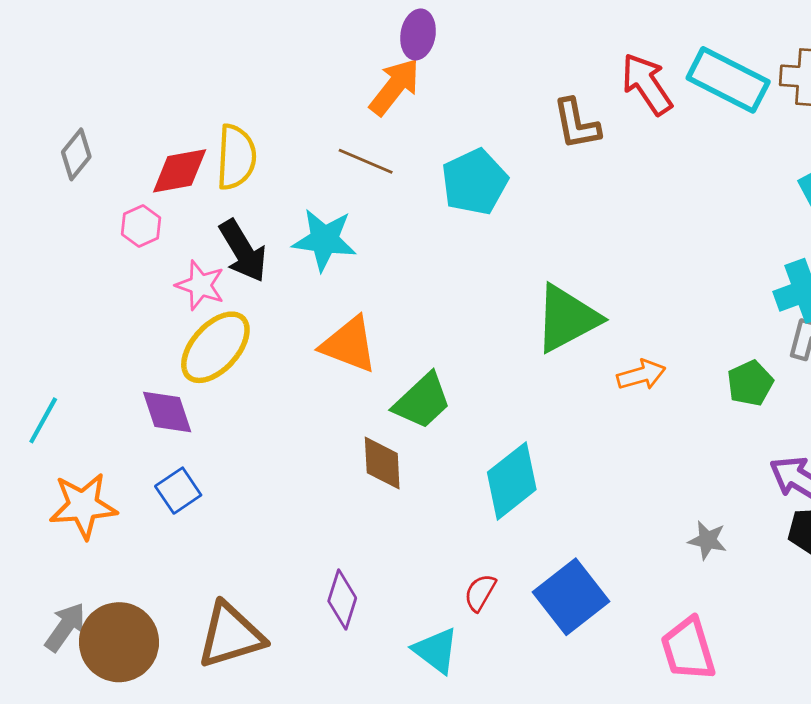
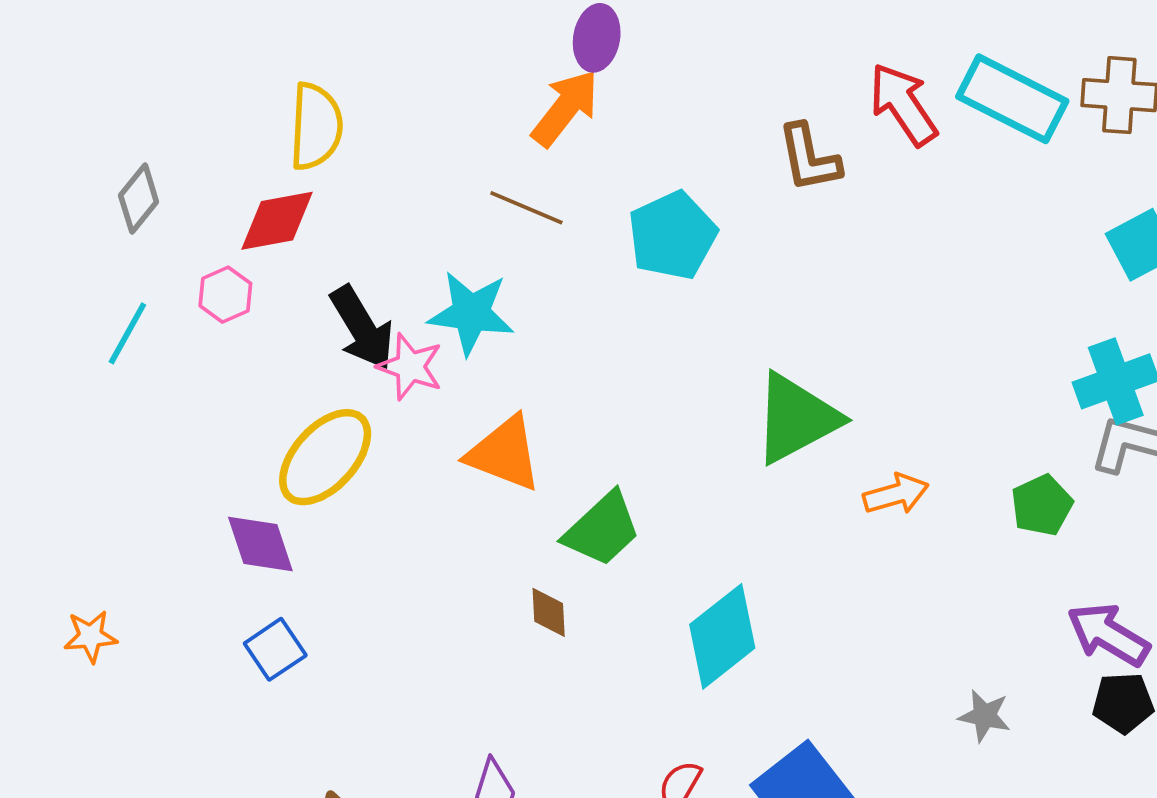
yellow semicircle: (236, 157) -> (316, 127), moved
pink star: (200, 285) -> (410, 367), moved
cyan line: (43, 420) -> (127, 333), moved
brown diamond: (382, 463) -> (549, 612), size x0.7
orange star: (83, 506) -> (91, 636), moved, size x0.6

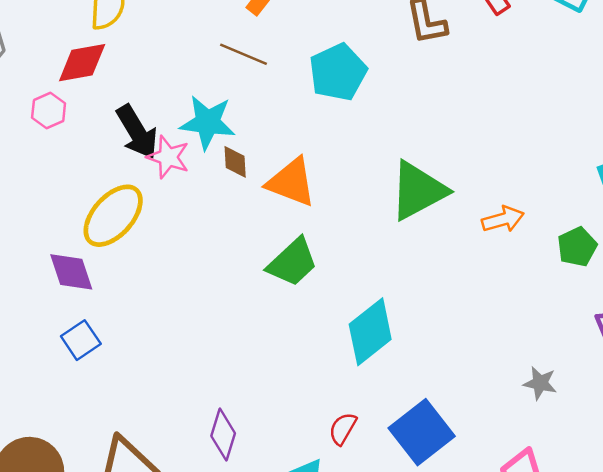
orange triangle: (504, 453) -> (291, 182), moved
orange arrow: (896, 494) -> (503, 219), moved
brown diamond: (549, 612) -> (235, 162), moved

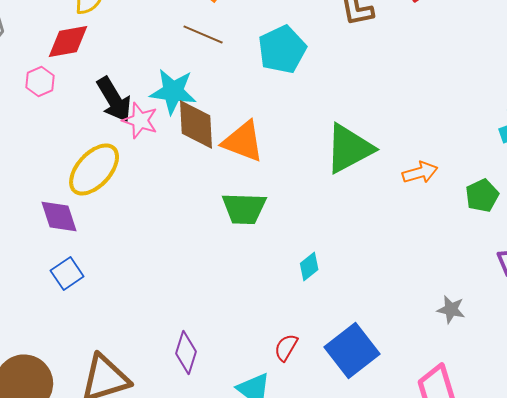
brown diamond: (235, 162) -> (196, 124), size x1.8
green trapezoid: (292, 262) -> (244, 208), turned 45
cyan diamond: (370, 332) -> (309, 266), size x0.5

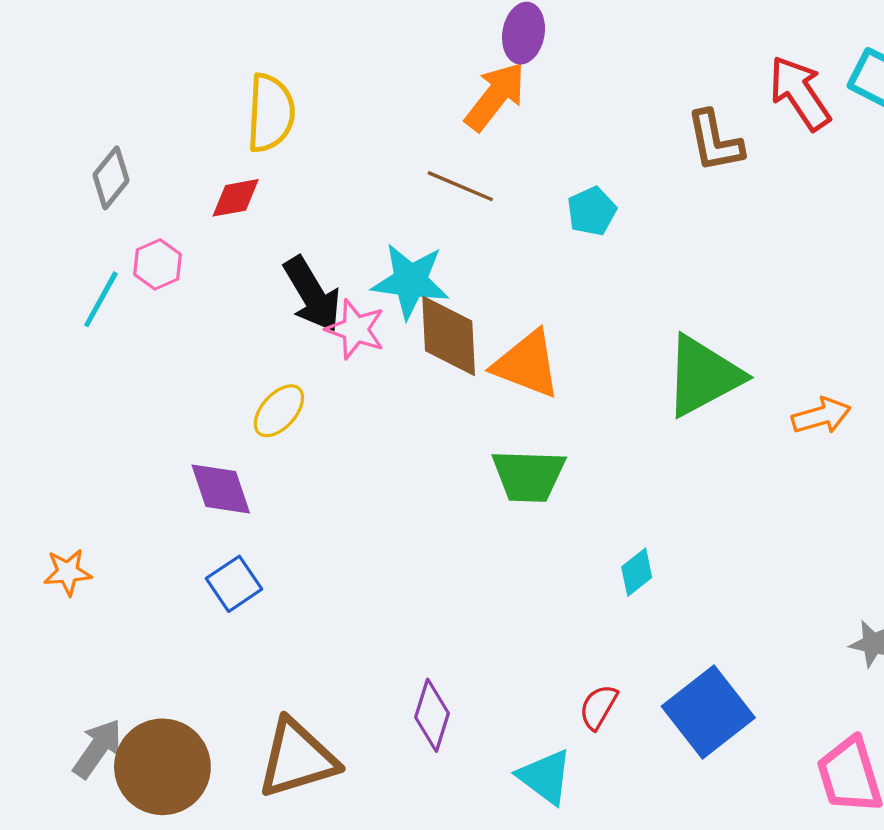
red diamond: (68, 42) -> (236, 198), size x0.7
cyan pentagon: (282, 50) -> (592, 211), size x0.6
pink hexagon: (40, 82) -> (157, 264), moved
yellow ellipse: (94, 170) -> (279, 411), size x0.6

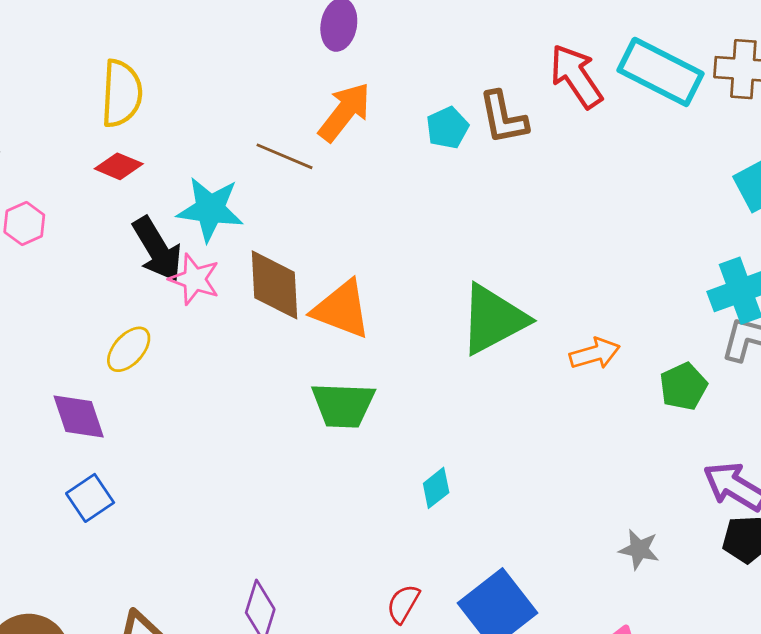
orange arrow: (495, 96) -> (345, 112), moved
red diamond: (236, 198) -> (119, 166), moved, turned 33
cyan pentagon: (592, 211) -> (447, 128), moved
cyan star: (410, 281) -> (210, 209), moved

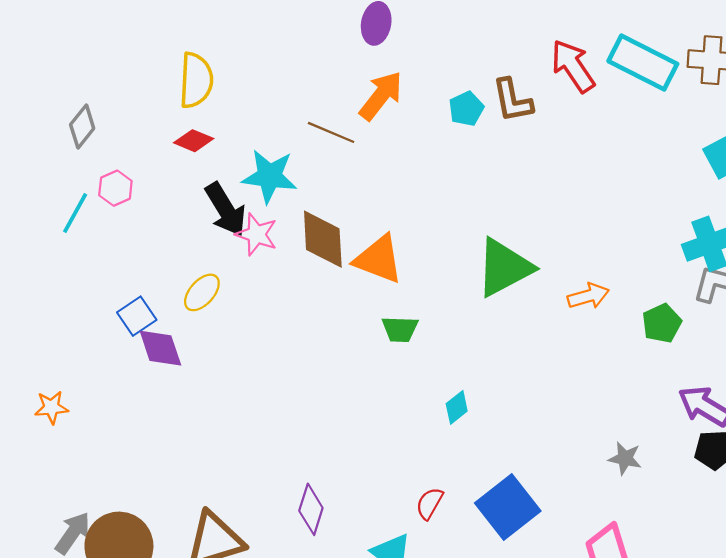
green trapezoid: (343, 405) -> (400, 329), moved, size x0.7
blue square: (90, 498) -> (137, 316), moved

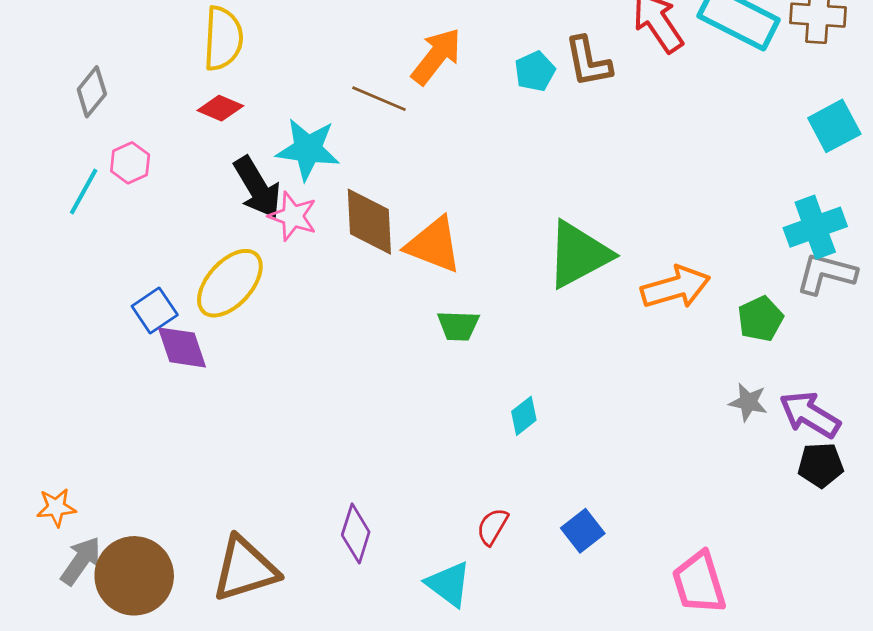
yellow ellipse: (202, 292) -> (230, 283), size x1.6
orange arrow: (588, 296) -> (676, 287), size x1.4
orange star: (51, 407) -> (56, 507), moved
gray star: (625, 458) -> (748, 402), moved
blue square: (508, 507) -> (583, 531), size x0.6

